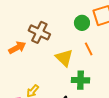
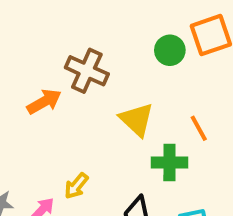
orange line: (89, 49) -> (199, 128), moved

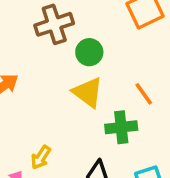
green circle: (170, 50) -> (89, 52), moved
brown cross: (87, 71) -> (54, 24), moved, turned -36

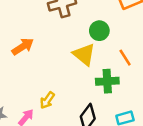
green circle: (89, 52) -> (99, 31), moved

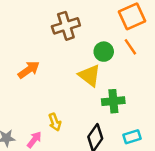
orange line: (125, 58) -> (130, 47), moved
yellow arrow: (47, 100) -> (55, 122), turned -54

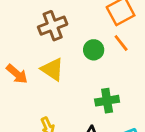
orange arrow: (29, 70) -> (17, 74), turned 80
yellow triangle: (89, 76) -> (52, 69), moved

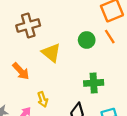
brown cross: (53, 26) -> (28, 26), moved
orange arrow: (17, 74) -> (21, 71), moved

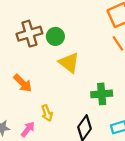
green circle: (87, 40) -> (55, 36), moved
yellow triangle: (51, 53) -> (69, 63), moved

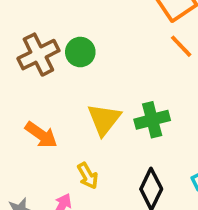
yellow triangle: (69, 63) -> (104, 119), moved, turned 40
green cross: (102, 94) -> (152, 120), moved

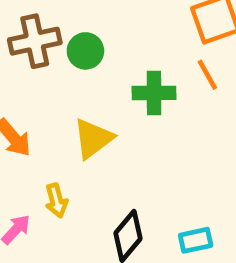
green cross: (152, 120) -> (154, 93), moved

